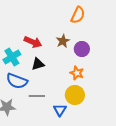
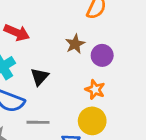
red arrow: (33, 42) -> (17, 33), moved
black triangle: (38, 64) -> (39, 77), turned -32

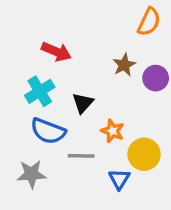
orange star: (95, 90) -> (113, 131), moved

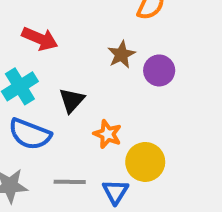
gray line: (81, 156) -> (70, 182), moved

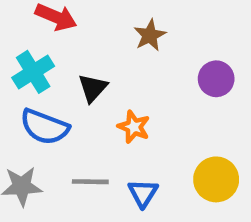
purple circle: (159, 70) -> (216, 79), moved
yellow circle: (145, 162) -> (216, 179), moved

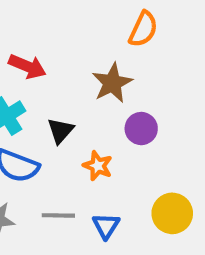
brown star: (150, 35) -> (112, 83), size x1.4
purple circle: (216, 79) -> (141, 129), moved

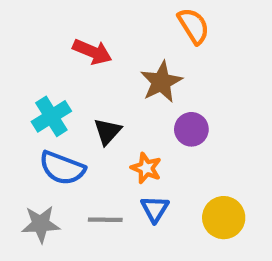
orange semicircle: (143, 29) -> (194, 26), turned -57
red arrow: (27, 66) -> (92, 52), moved
blue triangle: (106, 226) -> (155, 209), moved

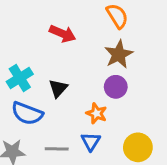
red arrow: (92, 52) -> (63, 34), moved
brown star: (161, 82) -> (119, 54), moved
orange star: (146, 168) -> (97, 113), moved

